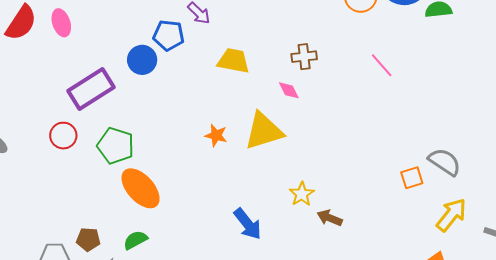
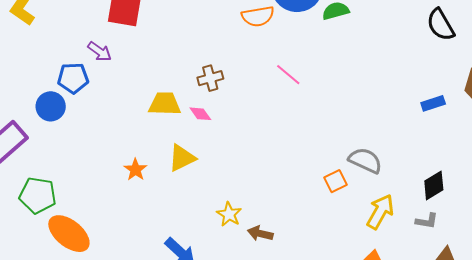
yellow trapezoid: (233, 61) -> (165, 104), moved
yellow triangle: (264, 131) -> (182, 158), size x0.7
orange star: (216, 135) -> (135, 170), turned 30

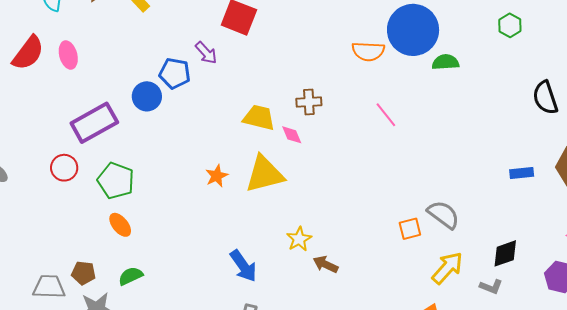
yellow triangle: (182, 158) -> (264, 174), size x1.4
orange ellipse: (69, 234) -> (120, 225), moved, size x0.6

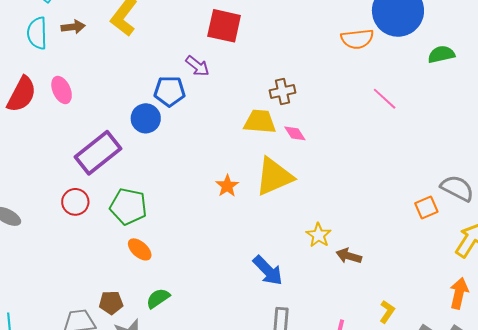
green semicircle: (446, 62) -> (441, 54), moved
brown cross: (309, 102) -> (283, 91), moved

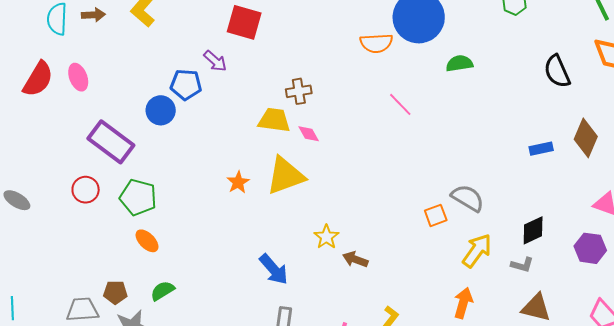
purple rectangle: (98, 153) -> (111, 142), turned 72

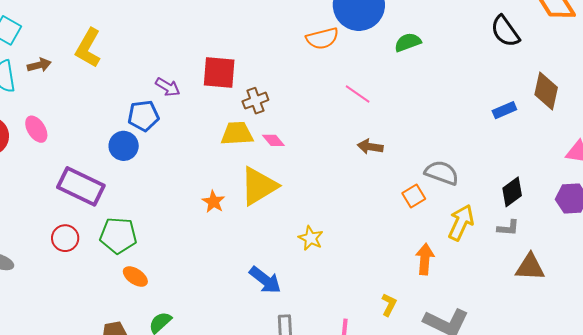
red square: (244, 22) -> (219, 72), moved
brown arrow: (355, 259) -> (370, 147), moved
orange arrow: (463, 303) -> (425, 259), moved

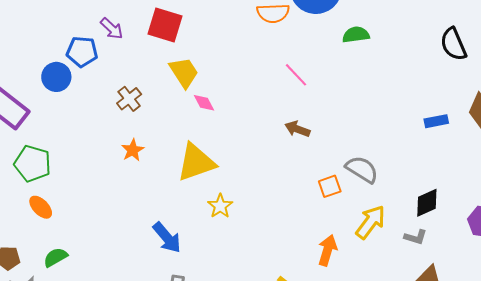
brown cross: (255, 101) -> (129, 99), moved, turned -30
yellow trapezoid: (237, 134) -> (184, 72), moved, turned 48
yellow triangle: (259, 186) -> (196, 162), moved

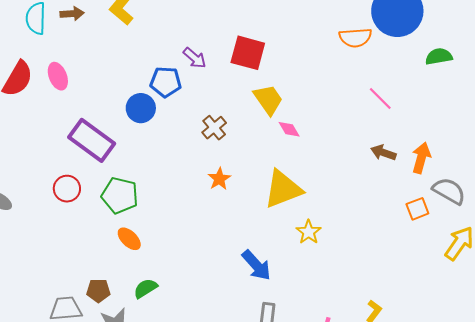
orange arrow: (327, 250) -> (421, 158), moved

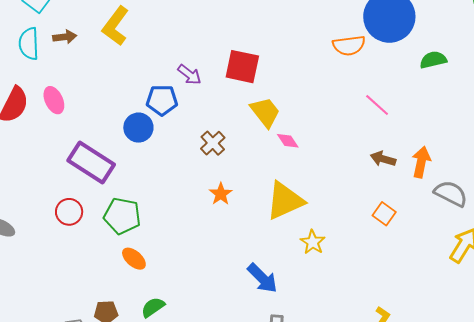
orange square: (417, 209) -> (384, 214), moved, turned -30

